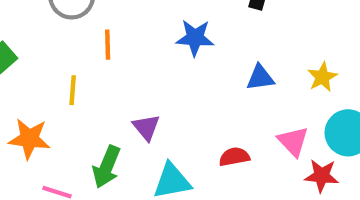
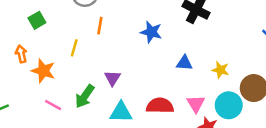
yellow star: (322, 77) -> (220, 70), turned 30
red semicircle: (234, 157) -> (160, 106), size x1.5

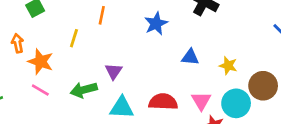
blue star: (151, 32) -> (156, 24), turned 30
green arrow: (85, 96) -> (84, 90), turned 40
pink line: (53, 105) -> (40, 90), moved

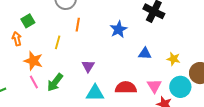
orange arrow: (18, 43) -> (17, 39), moved
pink line: (40, 90) -> (34, 82), turned 32
green arrow: (84, 90) -> (55, 82), moved, turned -36

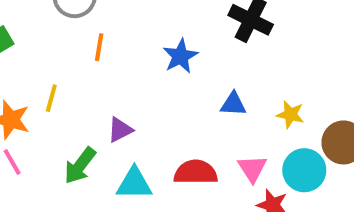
yellow line: (58, 42) -> (51, 98), moved
purple triangle: (88, 66) -> (120, 130), turned 32
green arrow: (55, 82) -> (80, 166), moved

